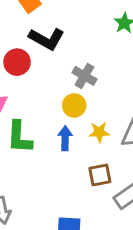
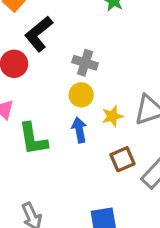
black L-shape: (47, 39) -> (39, 34), turned 124

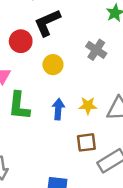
gray cross: (85, 63) -> (96, 50), moved
yellow circle: (81, 95) -> (53, 65), moved

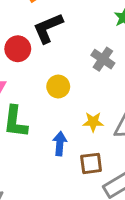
yellow circle: (53, 65) -> (58, 87), moved
blue arrow: (58, 109) -> (60, 144), moved

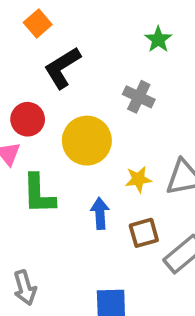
red circle: (18, 49) -> (28, 119), moved
yellow circle: (58, 87) -> (87, 141), size x1.6

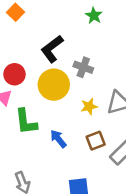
black L-shape: (62, 68) -> (52, 49), moved
gray cross: (139, 97) -> (83, 67), moved
blue arrow: (100, 213) -> (58, 139), moved, turned -30

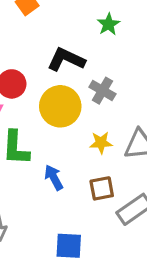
green star: (94, 16) -> (109, 24), moved
black L-shape: (52, 49) -> (66, 60), turned 52

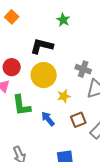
gray cross: (102, 91) -> (83, 69), moved
yellow star: (101, 143) -> (64, 96), moved

